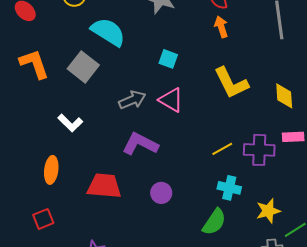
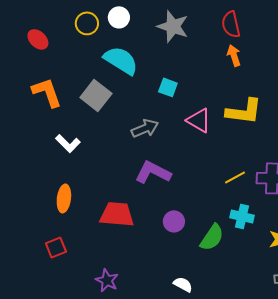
cyan square: (168, 59) -> (168, 87), moved
yellow L-shape: (231, 83) -> (244, 111), turned -57
pink triangle: (171, 100) -> (199, 120), moved
white L-shape: (70, 123) -> (68, 143), moved
green semicircle: (214, 222) -> (212, 237), moved

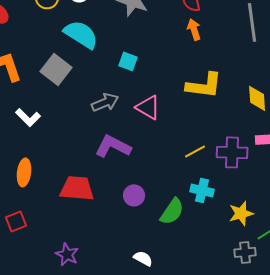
pink triangle: (199, 120) -> (148, 107), moved

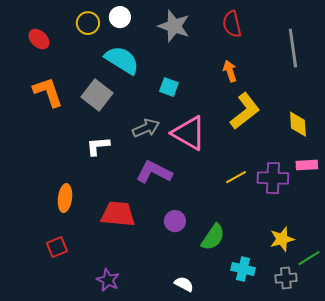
orange arrow: (194, 29) -> (230, 71), moved
yellow L-shape: (204, 85) -> (245, 111), turned -45
pink triangle: (148, 107) -> (189, 133), size x1.4
white L-shape: (28, 117) -> (98, 146), moved, turned 130
cyan cross: (202, 190) -> (243, 269), moved

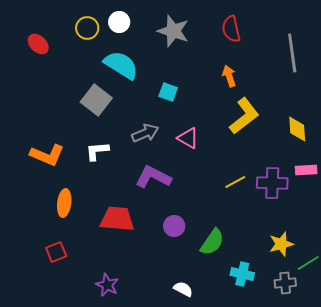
orange L-shape: (48, 92) -> (47, 155), moved, turned 132
pink triangle: (189, 133) -> (188, 138), size x0.6

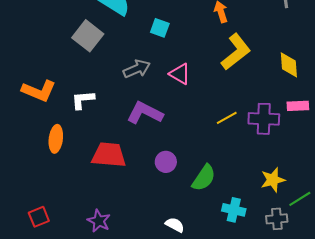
white L-shape: (97, 151) -> (83, 100), moved
red square: (56, 252) -> (39, 217), moved

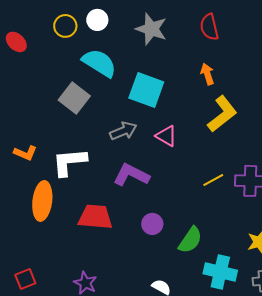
cyan square: (160, 28) -> (146, 90), size x1.8
orange L-shape: (39, 91) -> (25, 153), size x0.7
white L-shape: (83, 100) -> (69, 162), size x1.5
orange ellipse: (56, 139) -> (42, 201), size x1.4
cyan cross: (234, 210) -> (220, 272), size x1.4

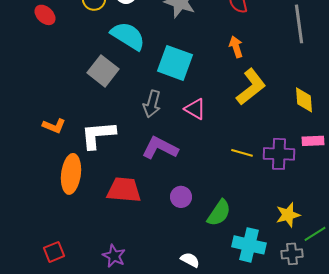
gray arrow: (123, 131) -> (152, 104), turned 128
yellow line: (213, 180) -> (242, 153), turned 45

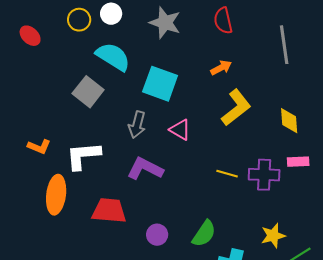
orange arrow: (236, 47) -> (221, 68), turned 80
purple circle: (181, 197) -> (157, 235), moved

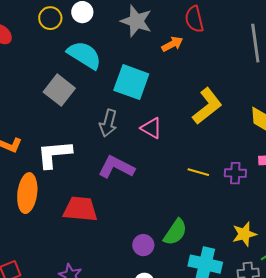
orange arrow: (221, 68) -> (172, 44), moved
purple cross: (264, 175) -> (235, 173), size x0.7
purple circle: (157, 235) -> (143, 245), moved

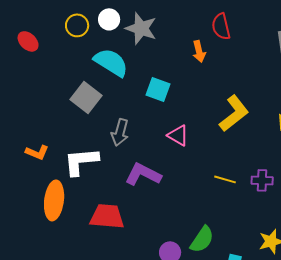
gray star: (136, 21) -> (141, 28), moved
orange arrow: (172, 44) -> (199, 51), turned 105
cyan square: (131, 82) -> (158, 89), size x0.7
gray arrow: (108, 123) -> (120, 132), moved

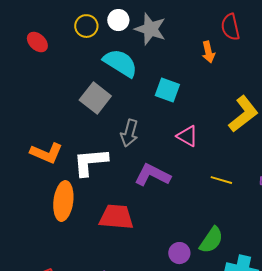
orange L-shape: (37, 152) -> (46, 153), size x1.4
yellow line: (225, 179) -> (221, 180), moved

